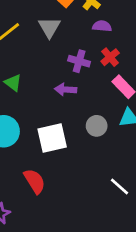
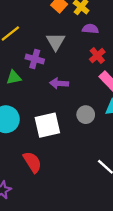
gray triangle: (49, 27) -> (56, 42), moved
purple cross: (79, 61) -> (35, 59), moved
green triangle: (13, 83) -> (14, 78), turned -49

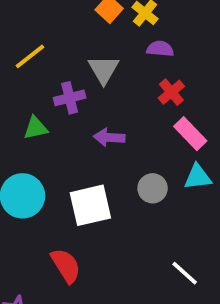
purple cross: (35, 59) -> (70, 98), turned -30

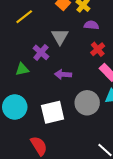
yellow line: (30, 56) -> (24, 17), moved
purple cross: (70, 98) -> (41, 52), turned -35
gray circle: (153, 188) -> (87, 103), size x1.5

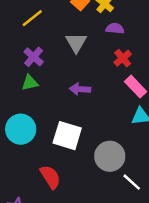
purple cross: (41, 52) -> (34, 57), moved
gray circle: (87, 103) -> (110, 156), moved
white square: (53, 112) -> (67, 136), turned 30

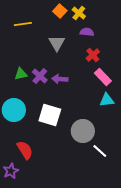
yellow line: (32, 18) -> (23, 24), turned 30
purple cross: (34, 57) -> (40, 76), moved
red semicircle: (50, 177) -> (25, 150), moved

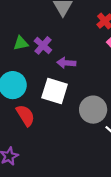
purple arrow: (60, 79) -> (66, 63), moved
red semicircle: (25, 150) -> (25, 115), moved

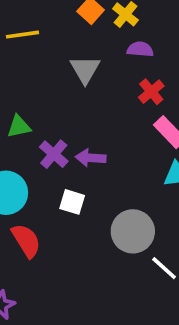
purple cross: (43, 45) -> (54, 154), moved
white square: (55, 91) -> (72, 202), size x0.6

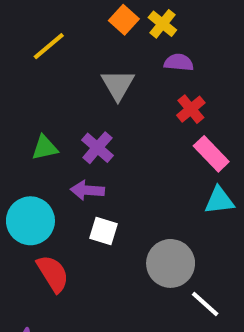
yellow line: (22, 35) -> (49, 46), turned -32
purple cross: (54, 154) -> (97, 148), moved
purple arrow: (91, 158) -> (87, 190), moved

